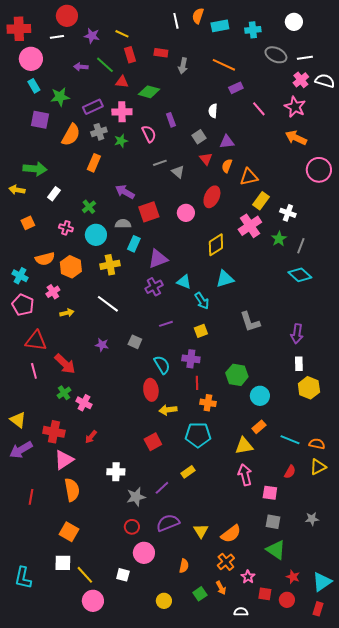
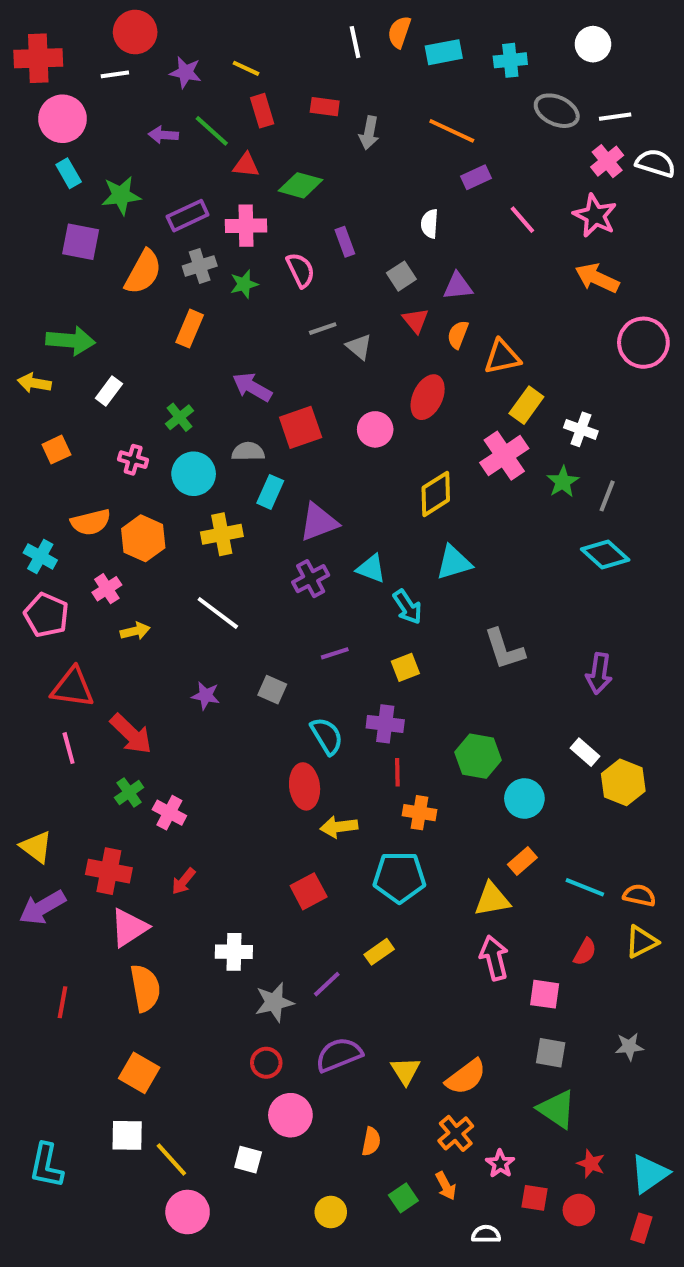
white rectangle: (299, 364) -> (585, 752), moved, turned -48

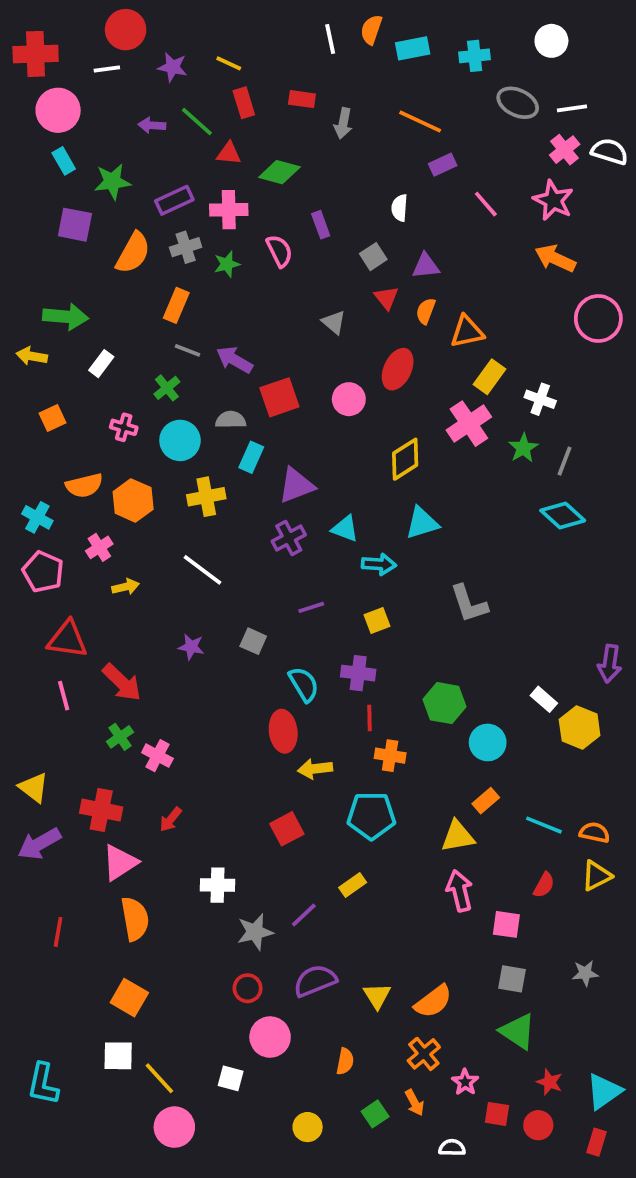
gray line: (323, 329) -> (187, 350), moved, turned 40
cyan arrow: (407, 607) -> (379, 564), turned -52
purple arrow: (599, 673) -> (610, 664), moved

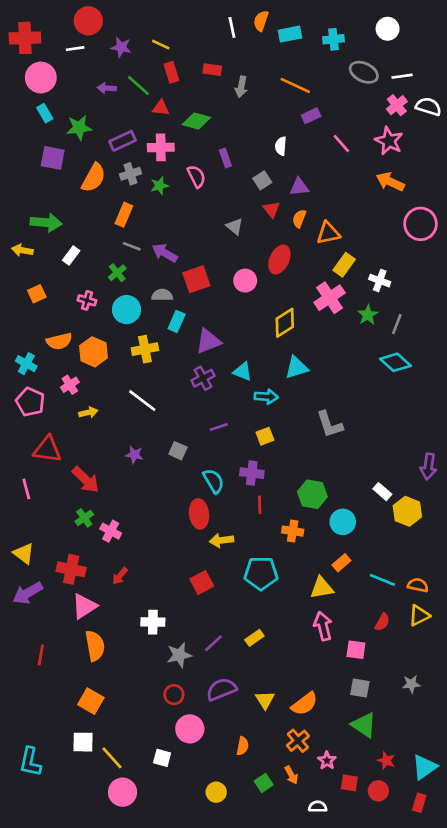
pink line: (64, 696) -> (26, 489), moved
orange cross: (390, 756) -> (293, 531), moved
yellow rectangle: (353, 885) -> (254, 638), moved

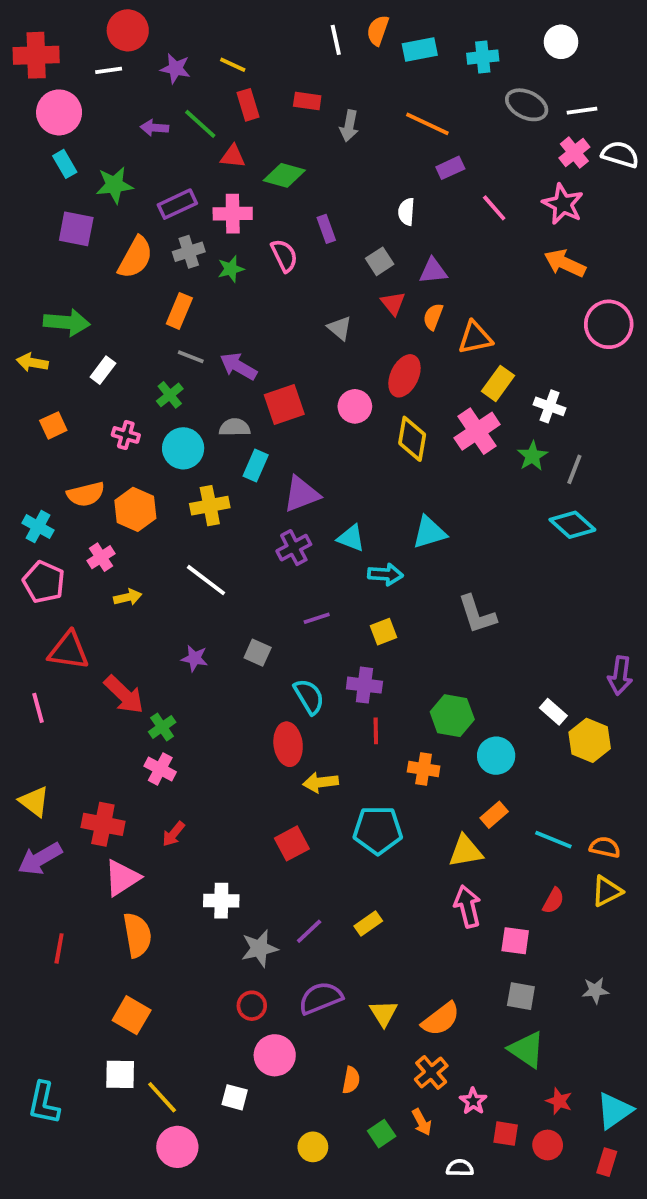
yellow diamond: (285, 323) -> (412, 439), moved, turned -48
green cross: (84, 518) -> (162, 727), moved

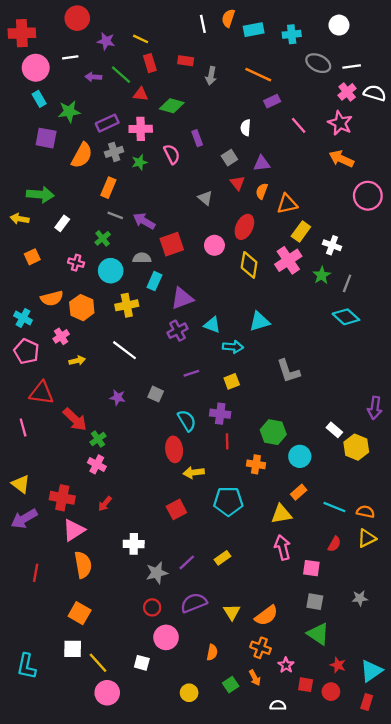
white line: (109, 70) -> (70, 57), moved
orange cross: (431, 1072) -> (261, 648), turned -30

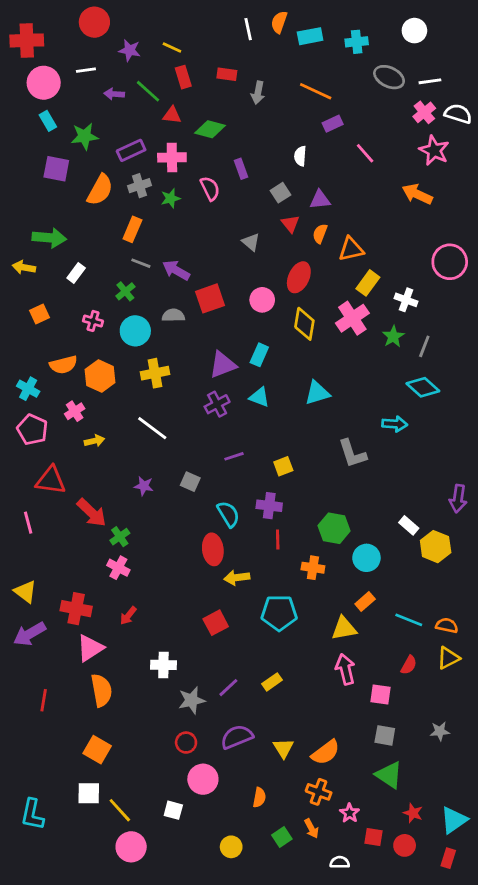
pink star: (340, 123) -> (434, 150), moved
pink circle: (368, 196) -> (450, 262), moved
cyan rectangle: (154, 281) -> (259, 355), moved
cyan arrow: (233, 347) -> (395, 424), moved

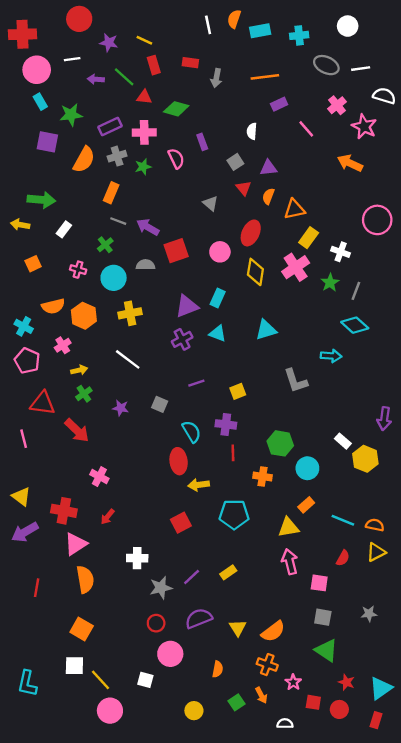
orange line: (316, 91) -> (265, 77), turned -32
pink cross: (424, 112) -> (337, 105), moved
green cross: (120, 537) -> (84, 394), moved

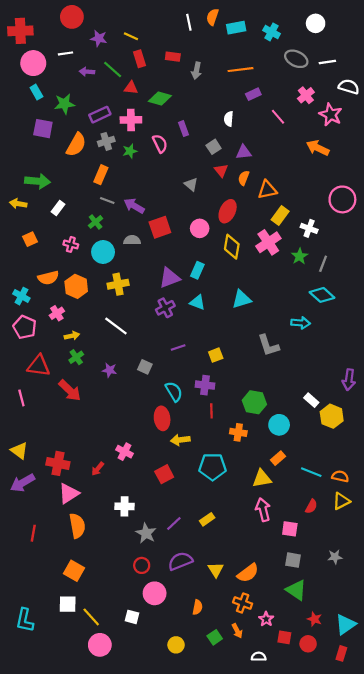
cyan cross: (299, 35) -> (272, 32), turned 35
pink cross: (99, 477) -> (124, 452), moved
gray star: (161, 588) -> (146, 533), turned -30

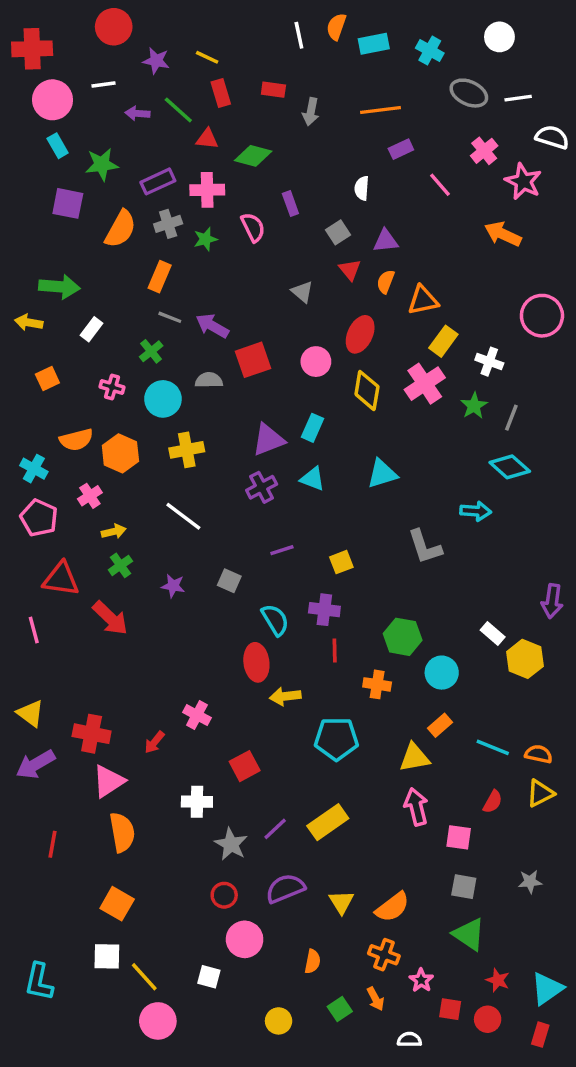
red square: (164, 474) -> (245, 766), moved
yellow rectangle: (207, 519) -> (328, 822), size x1.6

